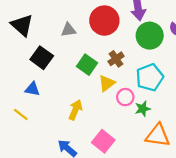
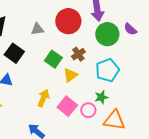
pink circle: (125, 97) -> (88, 110), moved
pink square: (103, 141) -> (67, 106), moved

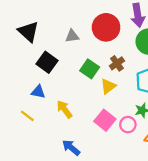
yellow arrow: (43, 98) -> (64, 109), moved, turned -60

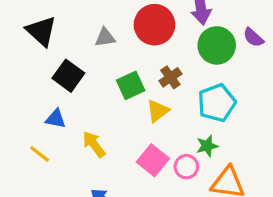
green square: (90, 69) -> (131, 85), turned 30

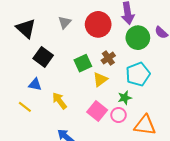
gray triangle: (105, 37) -> (65, 22), moved, turned -40
green star: (207, 146) -> (125, 98), moved

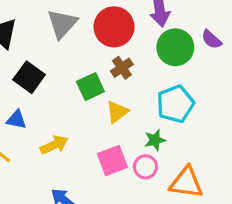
gray triangle: (65, 22) -> (62, 24), size x1.5
brown cross: (108, 58) -> (122, 68), moved
yellow arrow: (59, 101) -> (54, 145), turned 102
pink square: (97, 111) -> (112, 161), turned 30

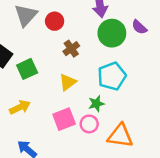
red circle: (114, 27) -> (55, 21), moved, size x0.6
green square: (90, 87) -> (27, 69), moved

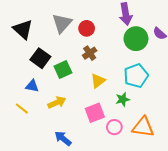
brown cross: (71, 49) -> (90, 53), moved
pink circle: (89, 124) -> (114, 127), moved

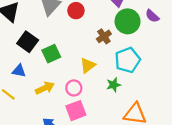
brown cross: (90, 53) -> (104, 36), moved
pink square: (95, 113) -> (76, 111), moved
pink circle: (114, 127) -> (74, 88), moved

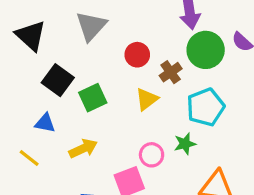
red circle: (76, 11) -> (137, 55), moved
yellow triangle: (88, 65) -> (147, 99), moved
pink circle: (74, 88) -> (152, 155), moved

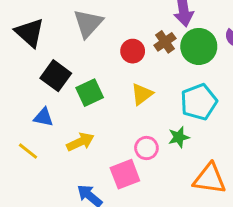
brown cross: (171, 72) -> (165, 42), moved

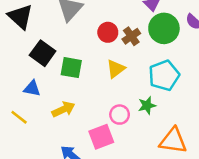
brown cross: (165, 42) -> (131, 36), moved
green square: (90, 93) -> (71, 68), turned 35

